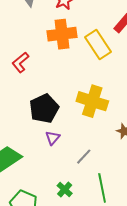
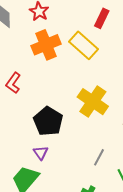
yellow cross: (92, 101) -> (93, 102), turned 32
purple triangle: (53, 138) -> (41, 153), moved

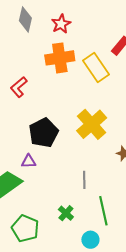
purple triangle: (41, 153) -> (29, 161), turned 49
gray line: (99, 157) -> (84, 180), turned -42

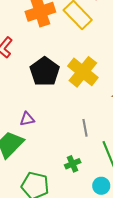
black pentagon: (44, 133) -> (45, 72), moved
green cross: (66, 213) -> (73, 164), turned 35

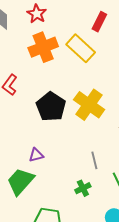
green cross: (73, 164) -> (83, 188), moved

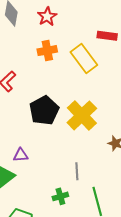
red rectangle: (99, 22) -> (107, 36), turned 60
orange cross: (43, 47) -> (47, 51), size x0.7

